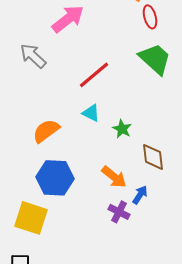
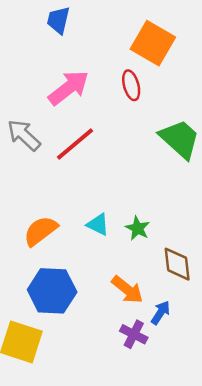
red ellipse: (150, 17) -> (131, 85), moved
red line: (94, 75) -> (75, 144), moved
cyan triangle: (91, 113) -> (98, 224), moved

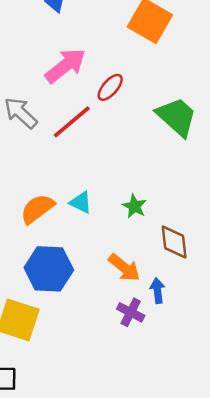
red ellipse: (131, 85) -> (110, 87), moved, turned 56
cyan triangle: (98, 224) -> (81, 202), moved
blue arrow: (161, 313) -> (157, 291), turned -40

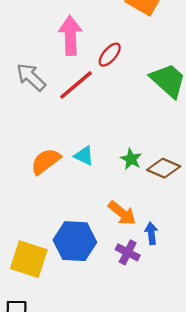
pink arrow: (65, 66) -> (70, 35), turned -54
brown diamond: (174, 242) -> (164, 168), moved, turned -60
blue hexagon: (49, 269) -> (75, 241), moved

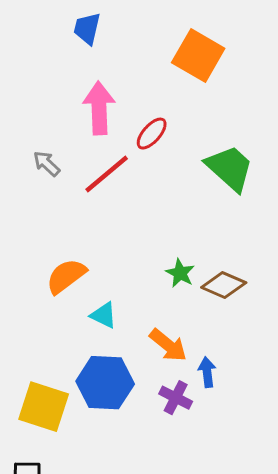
gray arrow: (31, 77) -> (47, 164), size x0.7
cyan triangle: (84, 156) -> (104, 315), moved

